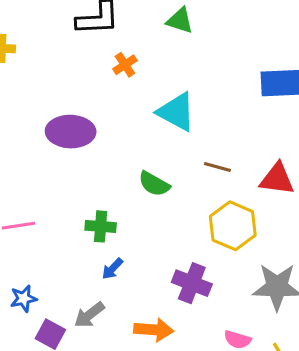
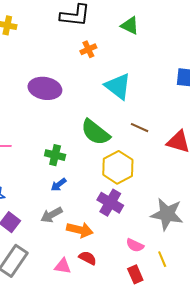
green semicircle: (154, 184) -> (95, 132), size x1.4
yellow hexagon: (233, 226) -> (118, 167), moved
gray arrow: (89, 315) -> (52, 215), moved

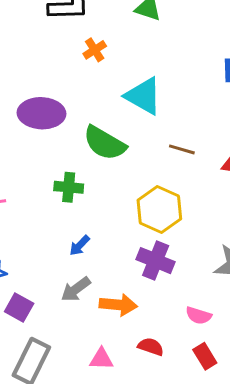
green semicircle: (95, 132) -> (105, 143), moved
green cross: (55, 155) -> (69, 187), moved
red semicircle: (88, 258) -> (151, 347), moved

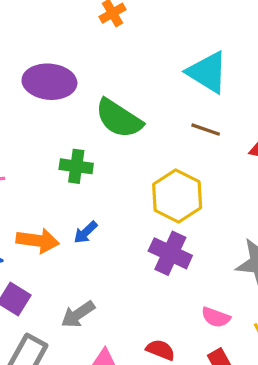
cyan triangle: (143, 96) -> (208, 72), moved
gray arrow: (76, 289) -> (78, 314), moved
orange arrow: (118, 305) -> (38, 241), moved

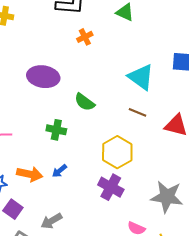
green semicircle: (119, 118) -> (85, 102), size x0.7

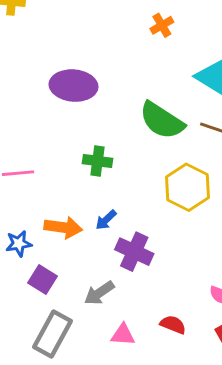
orange cross: (85, 37) -> (162, 25), moved
green semicircle: (85, 102) -> (162, 121), moved, size x1.5
purple cross: (111, 187) -> (134, 252), moved

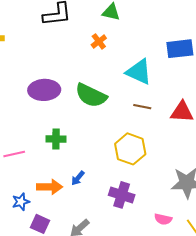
green semicircle: (162, 121) -> (91, 95), moved
green cross: (98, 161) -> (56, 139), moved
purple cross: (134, 252) -> (122, 195), moved

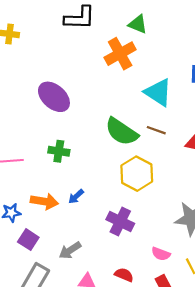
orange cross: (99, 41) -> (120, 54), size x1.8
purple ellipse: (44, 90) -> (54, 97), turned 36
green semicircle: (91, 95) -> (122, 132), moved

